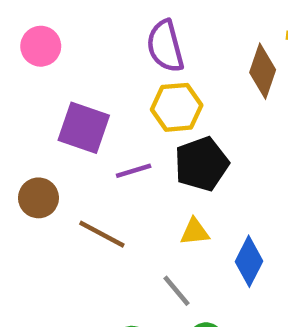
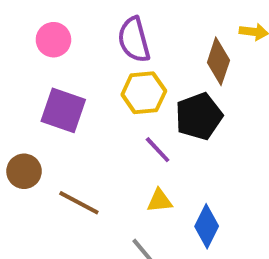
pink circle: (41, 46) -> (53, 40), moved
black pentagon: (201, 164) -> (199, 116), moved
purple line: (134, 171) -> (158, 150), moved, turned 64

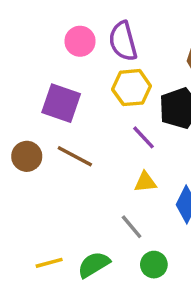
pink circle: (53, 40) -> (80, 41), moved
brown line: (79, 203) -> (75, 156), moved

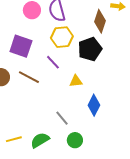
purple line: (144, 137) -> (53, 62), moved
yellow triangle: (145, 182) -> (76, 81), moved

